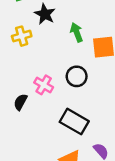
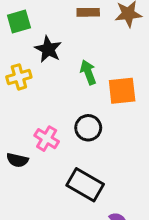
black semicircle: (20, 102) -> (17, 160), turned -105

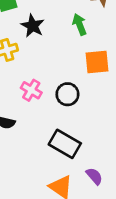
green arrow: (88, 72) -> (80, 24), moved
pink cross: (47, 139) -> (31, 90), moved

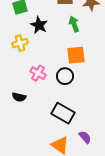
orange square: (97, 62) -> (76, 55), moved

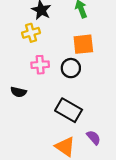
yellow cross: (20, 43) -> (31, 33), moved
pink cross: (38, 73) -> (40, 65), turned -35

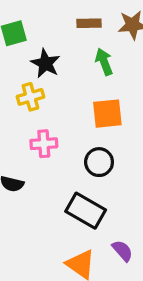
black circle: (71, 68) -> (99, 162), moved

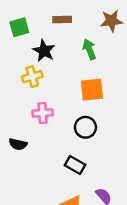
brown rectangle: (89, 23) -> (62, 19), moved
black rectangle: (86, 211) -> (75, 165), size x0.7

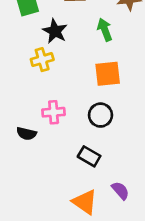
pink cross: (43, 113) -> (54, 112), moved

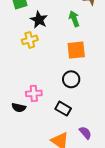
pink cross: (54, 112) -> (34, 93), moved
black semicircle: (26, 134) -> (19, 108), moved

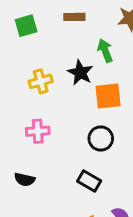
black star: (39, 20) -> (80, 73), moved
pink cross: (34, 93) -> (38, 131), moved

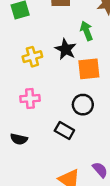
black rectangle: (89, 181) -> (64, 130), moved

